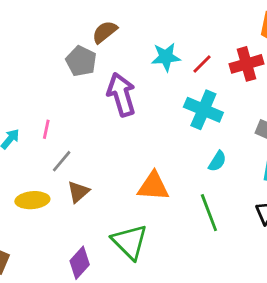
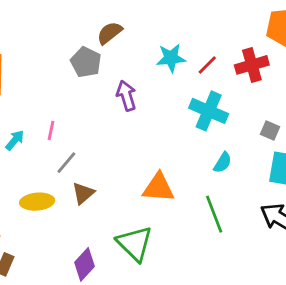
purple arrow: (121, 94) -> (126, 96), size x0.7

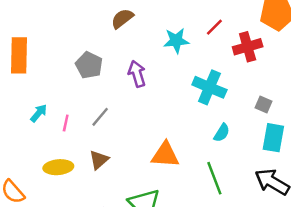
gray pentagon: (86, 62) -> (89, 65), moved
red line: (207, 65) -> (214, 27), moved
pink line: (51, 130) -> (66, 123), moved
gray line: (66, 163) -> (100, 117), moved

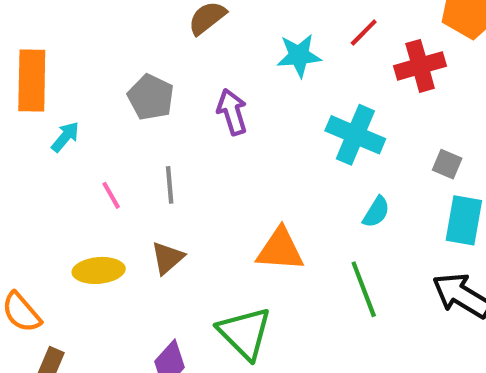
cyan arrow: (39, 113) -> (65, 137), moved
gray line: (100, 117) -> (170, 185), turned -45
pink line: (66, 123) -> (111, 195), turned -42

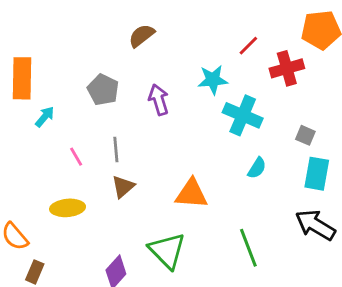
cyan star: (299, 55) -> (213, 80), moved
brown triangle: (167, 258) -> (123, 187), moved
green line: (364, 289) -> (248, 248), moved

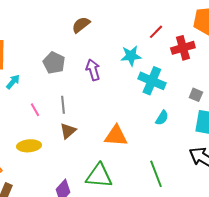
green triangle: (167, 251) -> (99, 176), turned -40

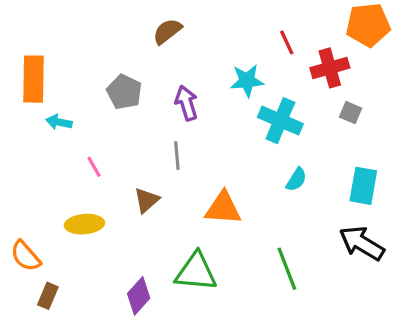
red line: (156, 32) -> (287, 42), turned -70
cyan arrow: (13, 82) -> (59, 122), turned -119
gray square: (196, 95) -> (351, 113), moved
gray line: (63, 105) -> (177, 156), moved

